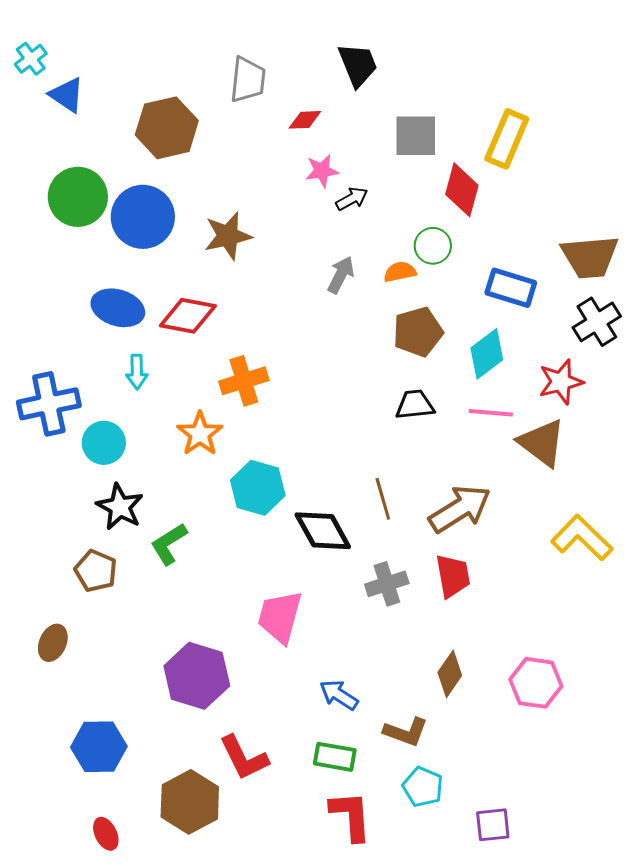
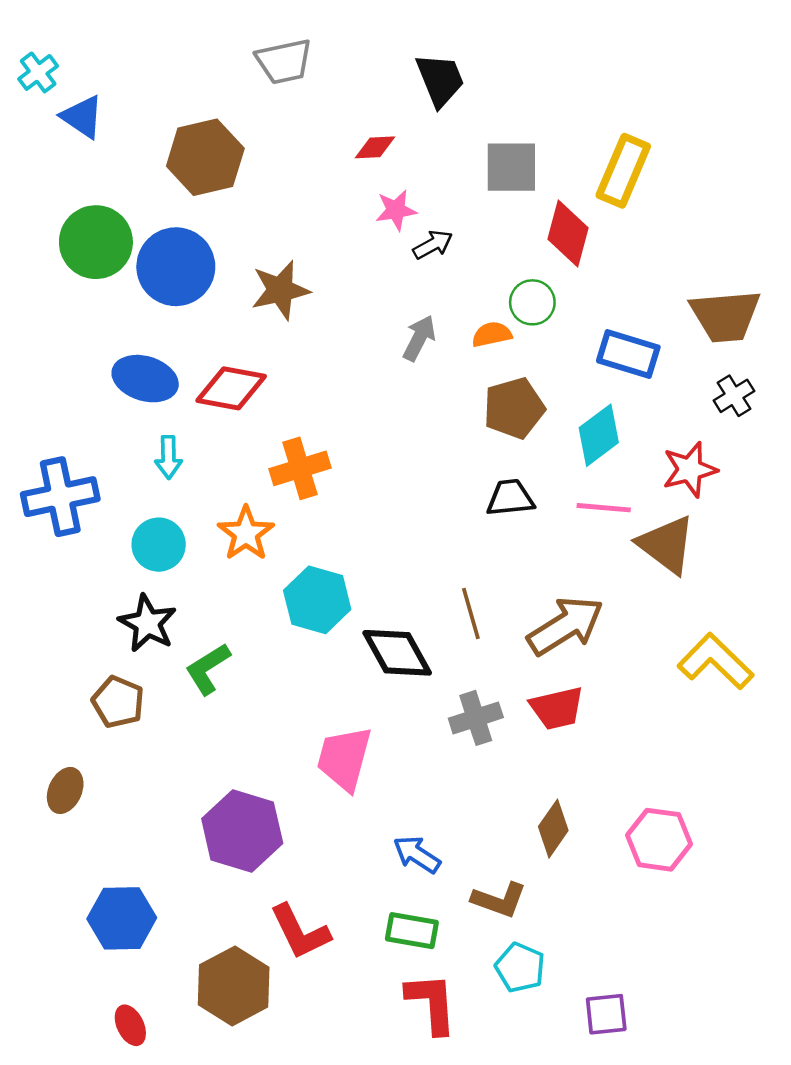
gray trapezoid: (248, 80) -> (284, 61), moved, turned 72
black cross: (597, 322) -> (734, 396), size x0.7
cyan circle: (104, 443) -> (159, 545), moved
red trapezoid: (453, 576) -> (557, 708), turned 87

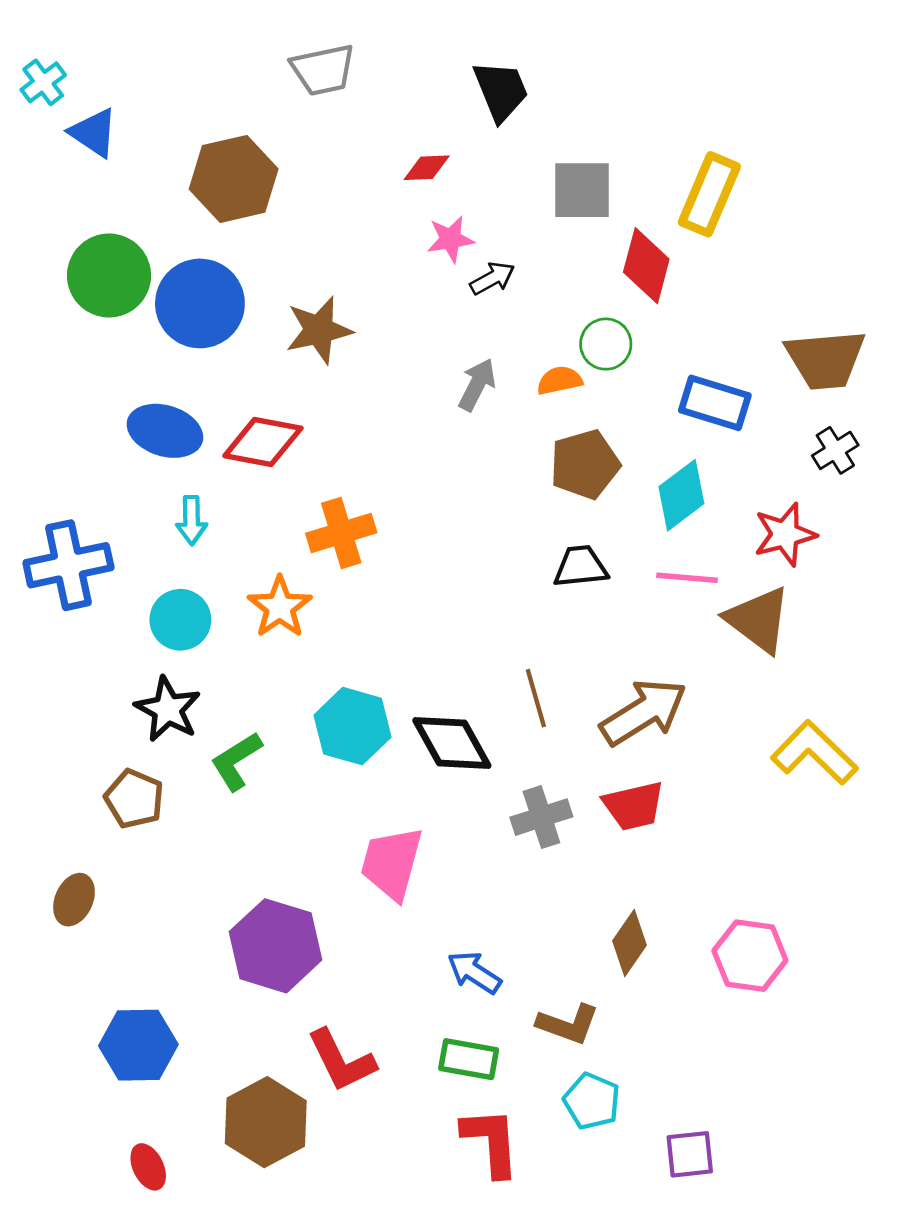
cyan hexagon: (317, 600) -> (352, 726), moved

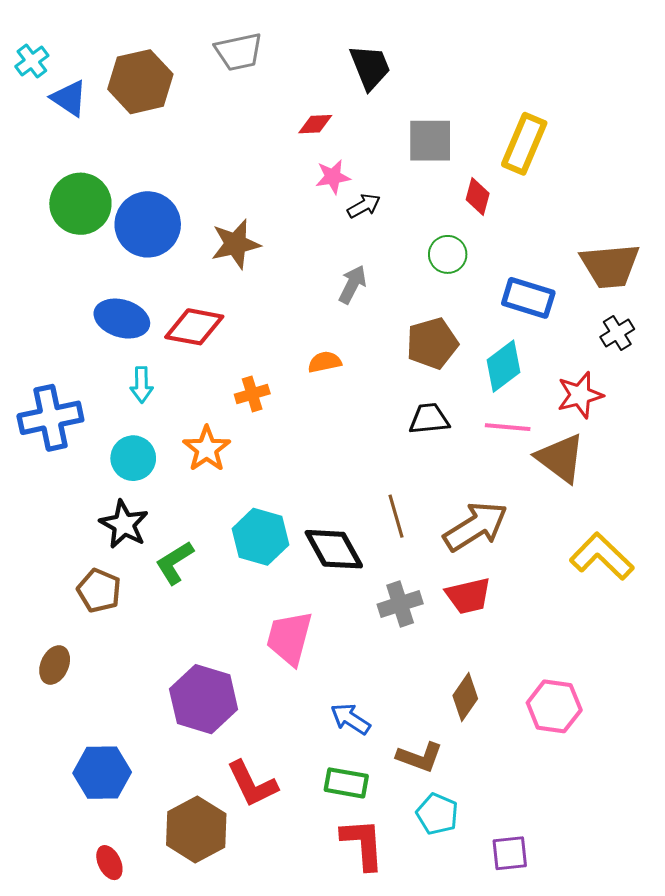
brown hexagon: (234, 179) -> (140, 82), moved
red diamond: (646, 266) -> (478, 196), size x0.7
orange semicircle: (560, 380) -> (325, 362), moved
orange cross: (341, 533) -> (252, 394), size x0.7

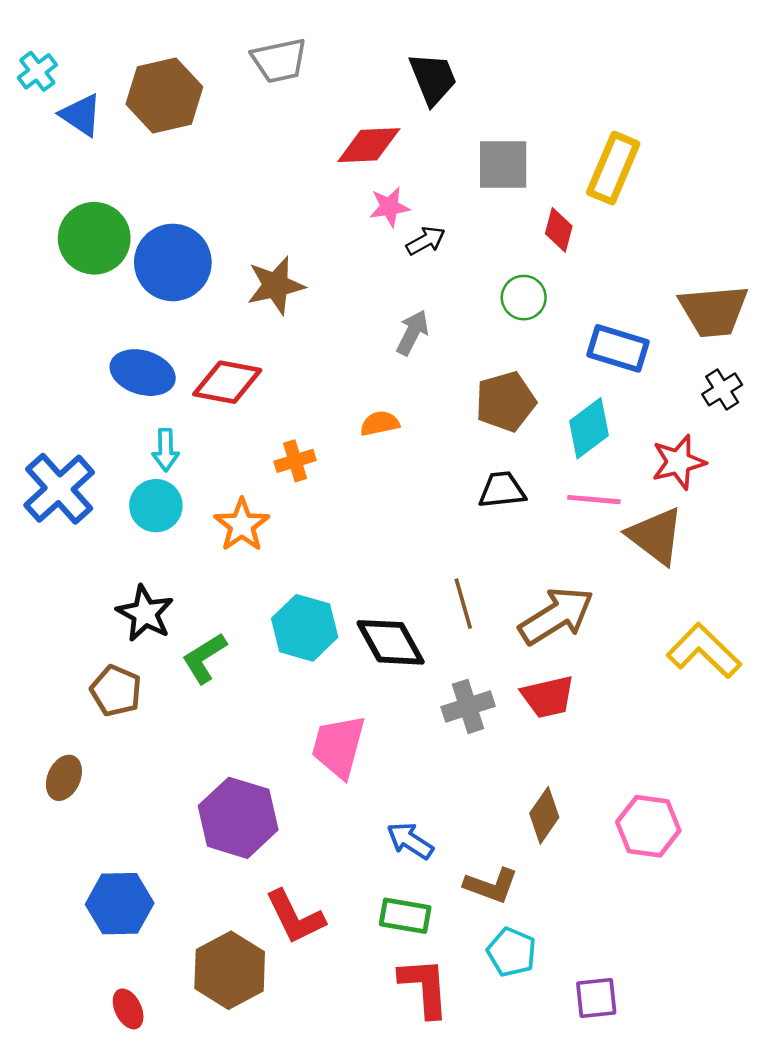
red diamond: (315, 124) -> (369, 145), size x1.6
blue cross: (50, 418) -> (59, 489), turned -30
cyan circle: (133, 458) -> (156, 506), moved

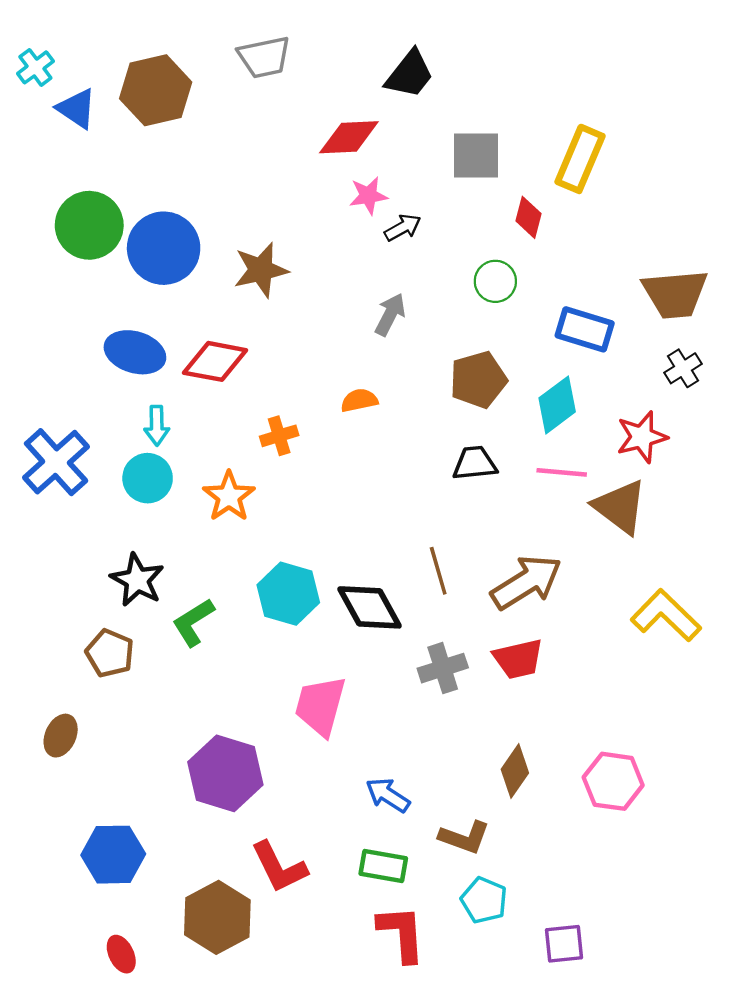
black trapezoid: (433, 79) -> (410, 74), turned 60

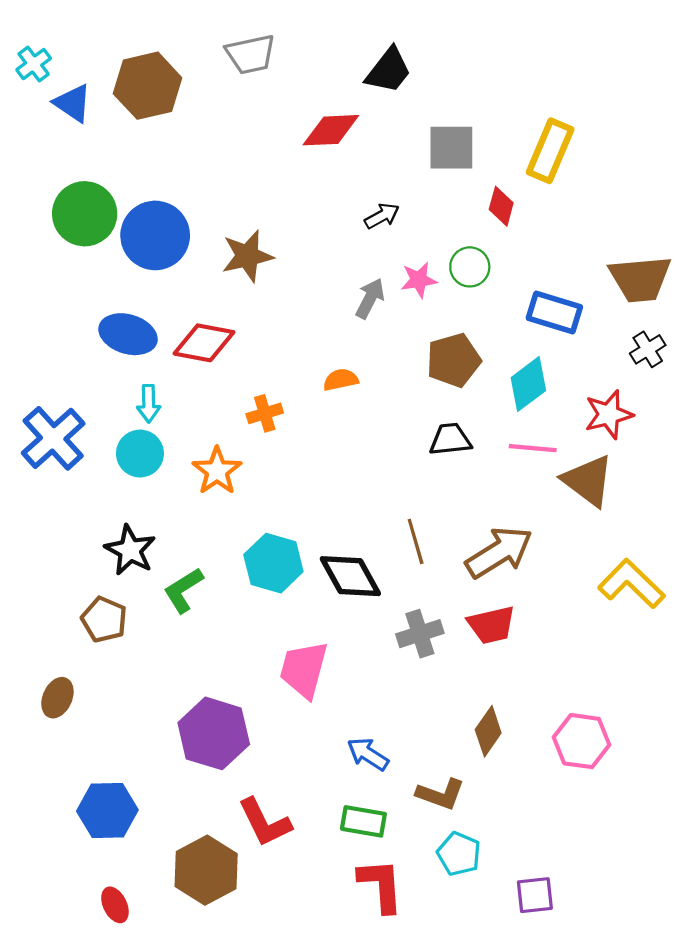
pink star: (368, 196) -> (419, 280), moved

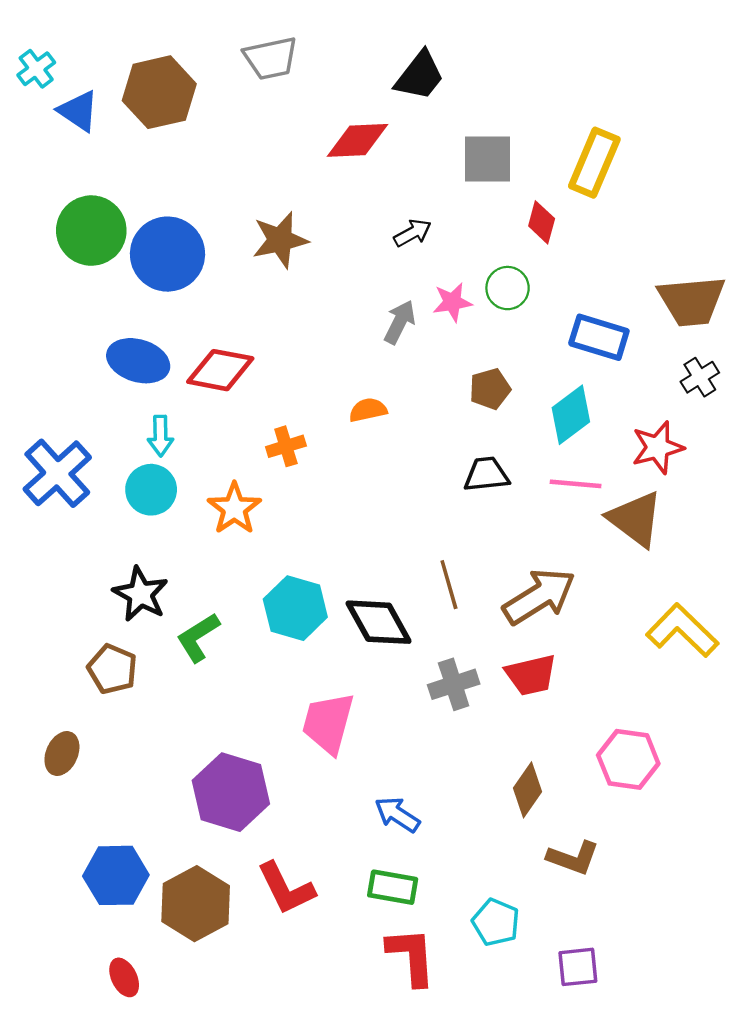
brown star: (247, 256) -> (280, 240), moved
brown pentagon: (454, 360) -> (490, 389), size x0.7
pink hexagon: (582, 741) -> (628, 759), moved
brown L-shape: (440, 794) -> (573, 858), moved
brown hexagon: (206, 870) -> (196, 904), moved

